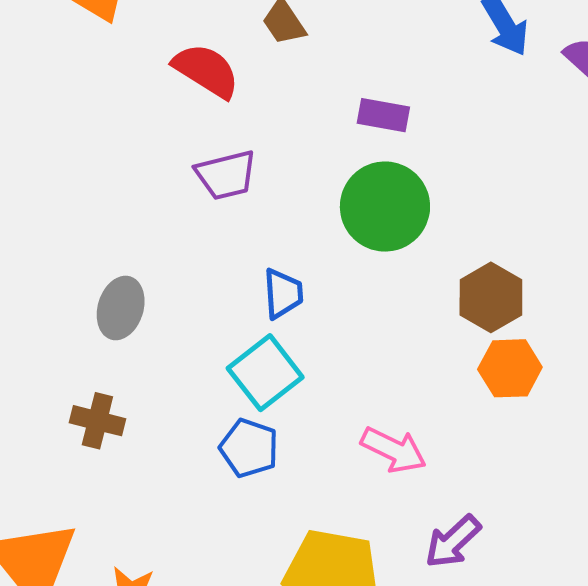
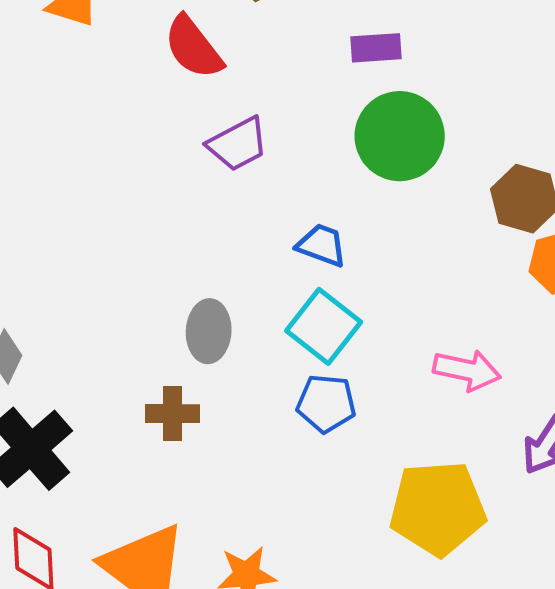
red semicircle: (206, 71) -> (193, 47), turned -146
blue trapezoid: (283, 293) -> (322, 245), turned -52
gray ellipse: (121, 308) -> (209, 331), moved

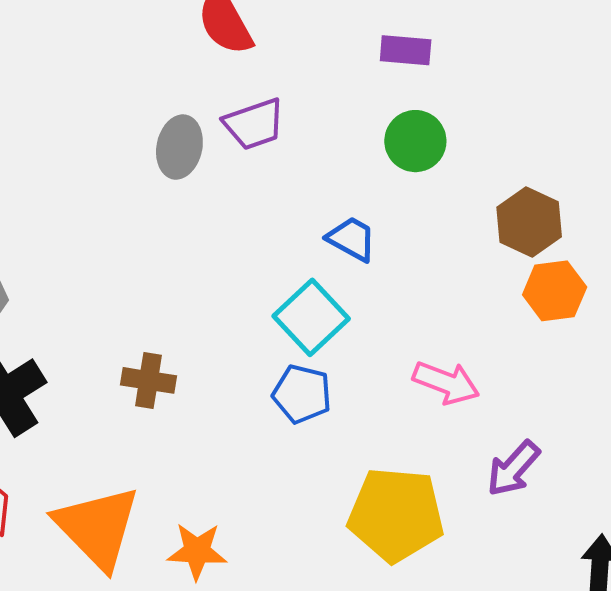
green circle: (400, 136) -> (415, 141), size x0.7
blue trapezoid: (322, 245) -> (352, 239), moved
gray ellipse: (209, 331) -> (179, 147), moved

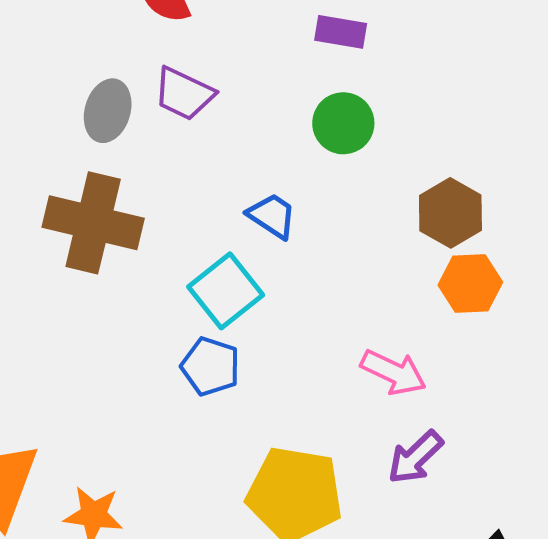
purple trapezoid: (254, 124) -> (184, 94), turned 40
brown cross: (148, 380) -> (93, 223), moved, size x1.8
pink arrow: (446, 383) -> (394, 372), moved

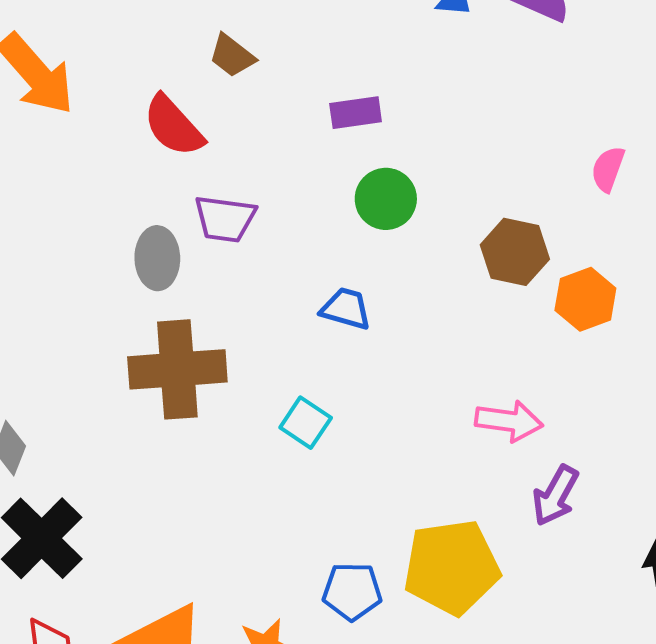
orange hexagon: (470, 284) -> (585, 299), moved
cyan square: (226, 291) -> (306, 423), moved, size x0.7
blue pentagon: (210, 366) -> (352, 591), moved

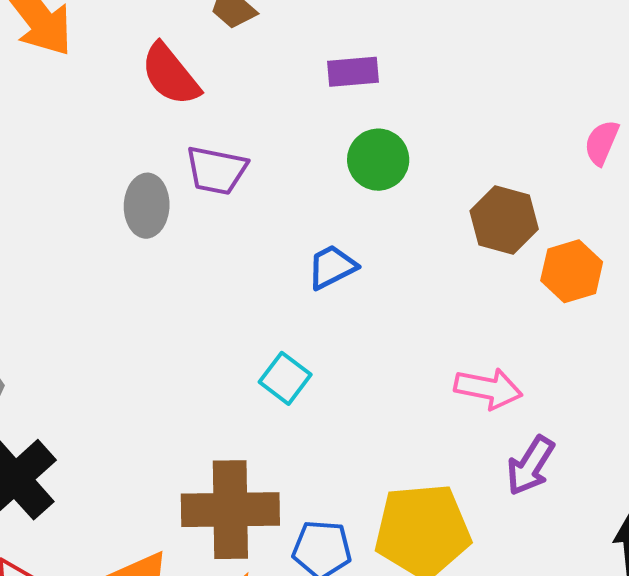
blue trapezoid: (346, 309) -> (332, 267), turned -46
brown cross: (177, 369) -> (230, 510), moved

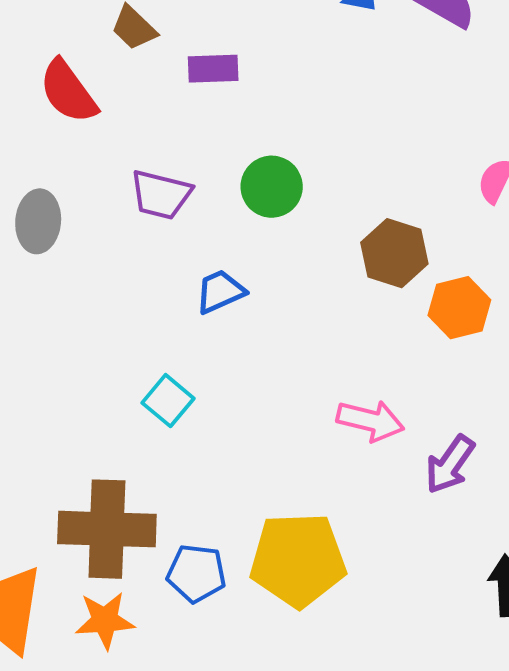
purple rectangle: (353, 72) -> (213, 69), moved
purple trapezoid: (216, 170) -> (161, 195), moved
purple arrow: (530, 466) -> (450, 464), moved

